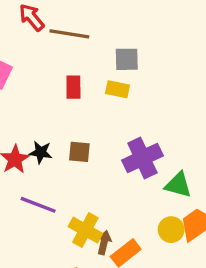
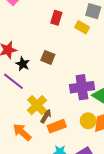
black star: (41, 152) -> (23, 64), moved
purple cross: (142, 158) -> (82, 87), moved

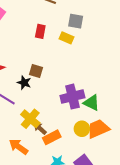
black star: (23, 64) -> (24, 83), moved
brown arrow: (46, 116) -> (40, 128), turned -72

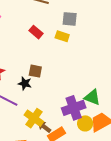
red rectangle: (40, 31) -> (36, 32), turned -56
purple cross: (72, 97) -> (74, 108), moved

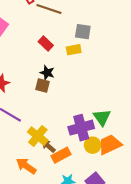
yellow rectangle: (62, 36) -> (74, 50), turned -32
black star: (25, 83) -> (47, 73), moved
green triangle: (92, 97) -> (102, 117), turned 30

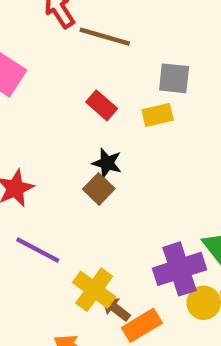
brown square: (42, 85) -> (99, 189), turned 32

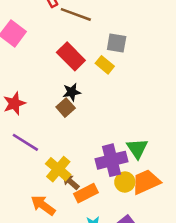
red rectangle: (102, 105) -> (71, 56), size x1.5
yellow rectangle: (158, 115) -> (105, 65), turned 48
black star: (107, 163) -> (72, 92), turned -30

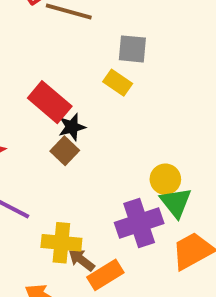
red rectangle: (71, 56) -> (50, 102), moved
yellow cross: (58, 169) -> (61, 243), turned -30
yellow circle: (125, 182) -> (165, 179), moved

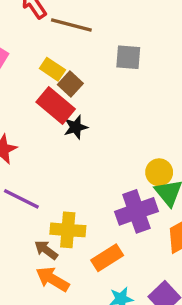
yellow rectangle: (118, 83) -> (52, 69), moved
brown square: (65, 151) -> (70, 84), moved
brown arrow: (81, 260) -> (46, 250), moved

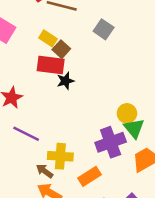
gray square: (128, 57) -> (104, 29), turned 30
red rectangle: (56, 105) -> (51, 65), turned -32

